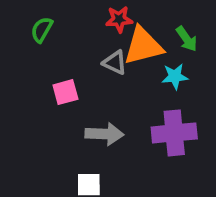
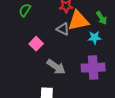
pink square: (65, 92) -> (36, 44), turned -32
gray arrow: (104, 134) -> (56, 67), turned 30

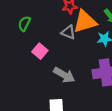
green semicircle: (25, 10) -> (24, 24), moved

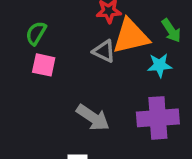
pink square: (40, 51) -> (44, 65), moved, turned -32

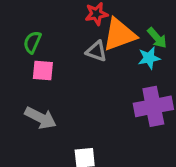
green arrow: (171, 31) -> (157, 38), moved
gray arrow: (93, 118) -> (41, 118), moved

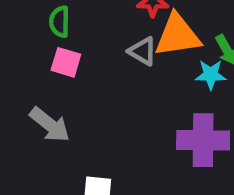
green semicircle: (32, 42) -> (60, 22), turned -35

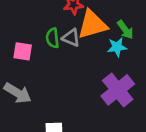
green semicircle: (60, 22) -> (52, 38), moved
purple cross: (203, 140) -> (118, 90), turned -32

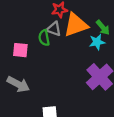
gray triangle: (71, 38) -> (54, 29), moved

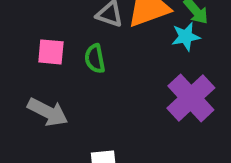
green semicircle: (44, 38) -> (95, 59), moved

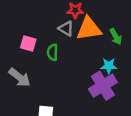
cyan star: (186, 37) -> (109, 66), moved

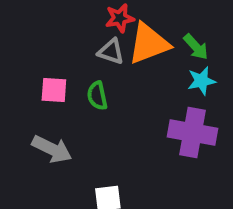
cyan star: (109, 66) -> (201, 81), moved
purple cross: (103, 86) -> (193, 133), turned -36

